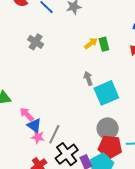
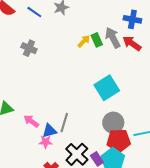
gray arrow: (88, 78) -> (113, 38), moved, size x1.5
blue triangle: (34, 125) -> (49, 131), moved, turned -42
gray line: (54, 134) -> (64, 123), moved

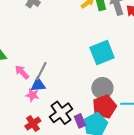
gray line: (64, 123) -> (41, 71), moved
red pentagon: (119, 141) -> (105, 107), turned -30

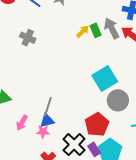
pink arrow: (22, 72) -> (22, 123), moved, turned -98
gray circle: (102, 88) -> (118, 100), moved
red pentagon: (105, 107) -> (97, 124), moved

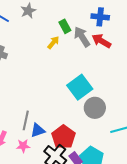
green rectangle: (96, 30) -> (65, 26), moved
blue triangle: (47, 121) -> (38, 130), moved
red pentagon: (97, 124) -> (63, 137), moved

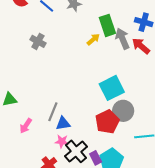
green rectangle: (65, 26) -> (107, 25), size x1.5
red pentagon: (63, 137) -> (107, 122), moved
pink star: (23, 146) -> (62, 141), moved

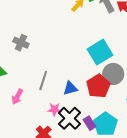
gray cross: (38, 41) -> (21, 43), moved
blue triangle: (63, 123) -> (70, 88), moved

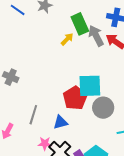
cyan square: (100, 52) -> (90, 86), turned 30
red pentagon: (98, 86) -> (75, 98), moved

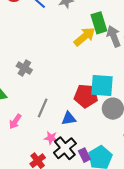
yellow arrow: (67, 39) -> (85, 37), size x1.6
red pentagon: (75, 98) -> (86, 96), turned 30

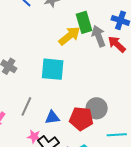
cyan square: (102, 85) -> (53, 69), moved
red pentagon: (86, 96) -> (81, 119), moved

